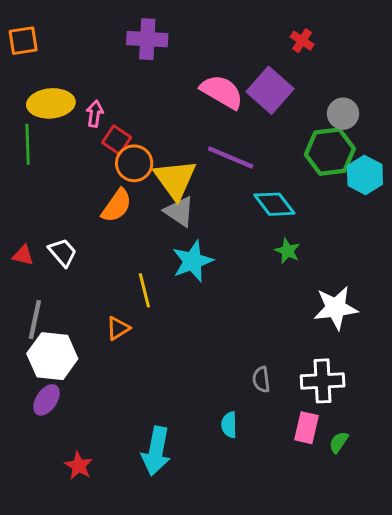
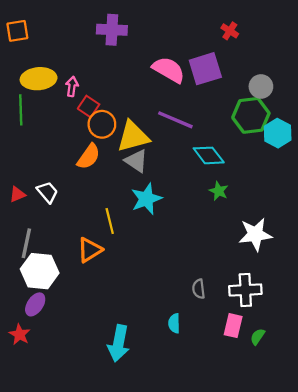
purple square: (270, 90) -> (205, 69), turned 32
yellow triangle: (175, 179) -> (133, 137), turned 51
red triangle: (23, 255) -> (17, 194), turned -36
orange triangle: (118, 328) -> (90, 250), size x1.4
red star: (79, 466) -> (20, 334), moved

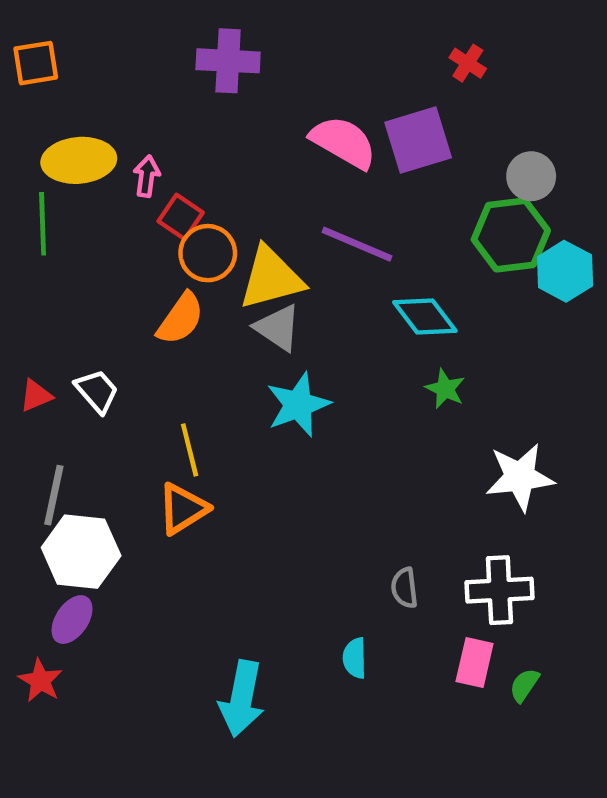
yellow line: (110, 221) -> (190, 450), moved

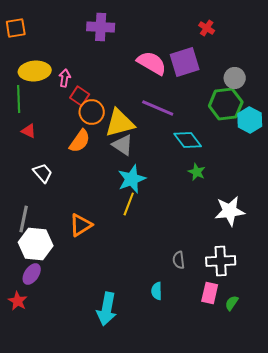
red triangle: (36, 396) -> (29, 131), moved, turned 49
yellow line: (190, 450) -> (129, 204), moved, turned 35

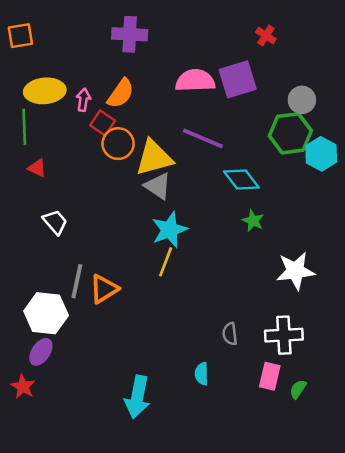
pink semicircle: (152, 63) -> (195, 81), turned -32
orange semicircle: (80, 141) -> (121, 93), moved
gray line: (24, 219) -> (77, 281), moved

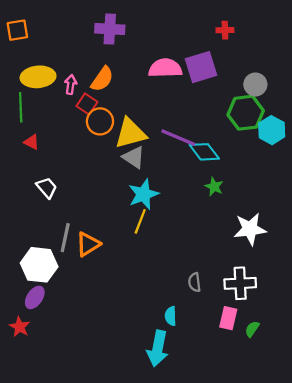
red cross: (266, 36) -> (225, 30), turned -35
purple line: (203, 138) -> (178, 138), moved
cyan arrow: (137, 397) -> (158, 349), moved

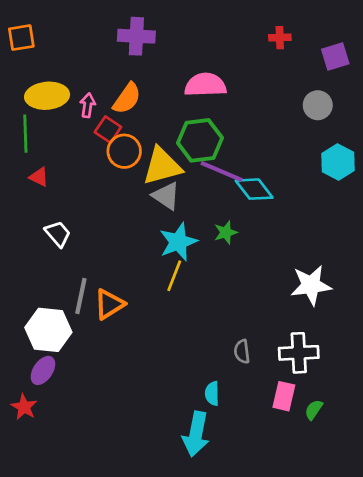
purple square: (201, 67) -> (335, 56), moved, size x0.7
green hexagon: (246, 113) -> (200, 140), moved
green star: (214, 187) -> (226, 232), moved, turned 30

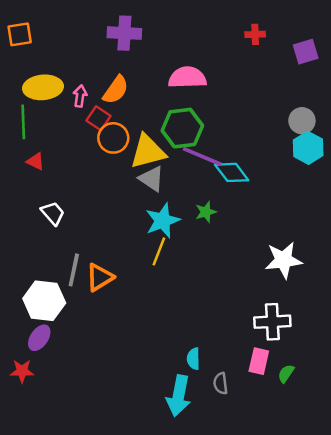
gray circle: (318, 105) -> (302, 121), moved
gray semicircle: (242, 352) -> (221, 383), moved
red star: (24, 407) -> (22, 371), turned -30

